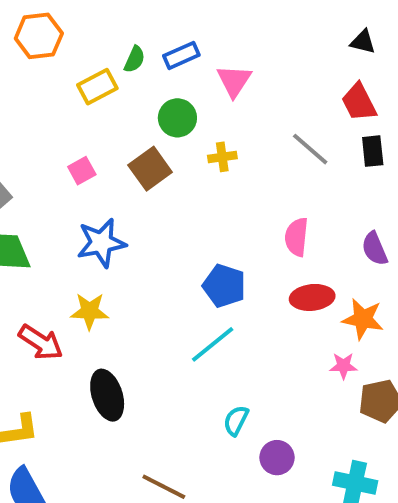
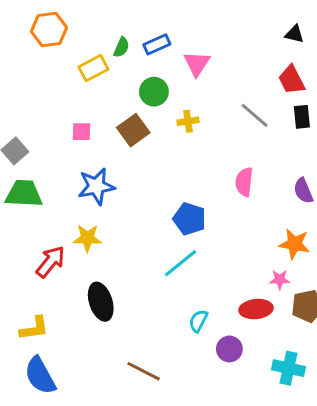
pink square: (82, 171) -> (82, 132), turned 30
red ellipse: (312, 297) -> (256, 309), moved
red arrow: (41, 342) -> (50, 262), turned -84

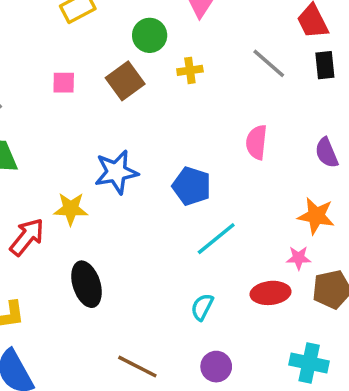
blue star: (96, 186) -> (116, 172), moved
cyan line: (181, 263) -> (216, 239), moved
purple circle: (229, 349) -> (216, 367), moved

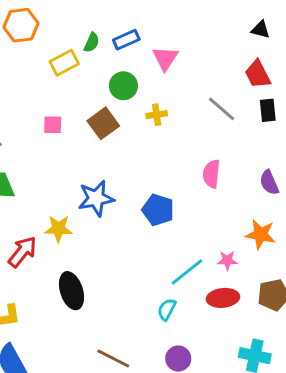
cyan line: (216, 239) -> (187, 272), moved
pink star: (299, 258) -> (227, 260), moved

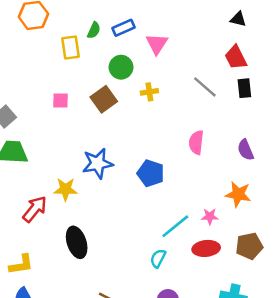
yellow rectangle: (64, 63) -> (70, 47), turned -70

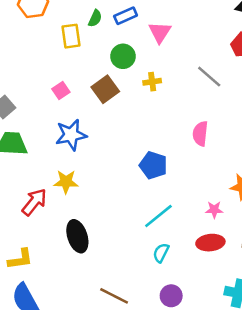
pink square: (61, 101) -> (61, 91), turned -35
blue star: (98, 163) -> (71, 135), moved
cyan line: (175, 226) -> (158, 216), moved

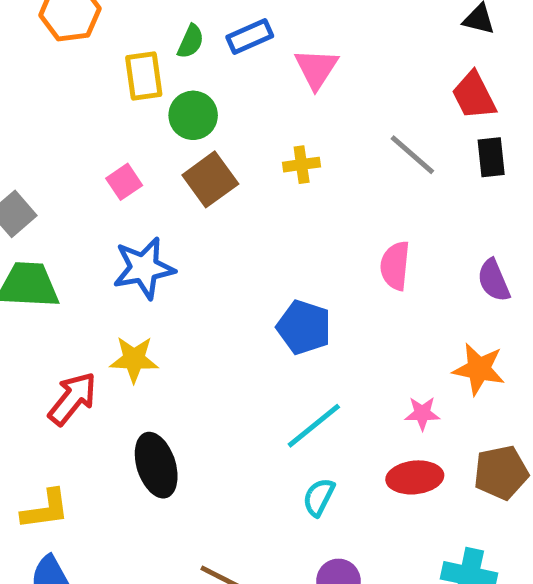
green circle: (123, 56) -> (193, 115), moved

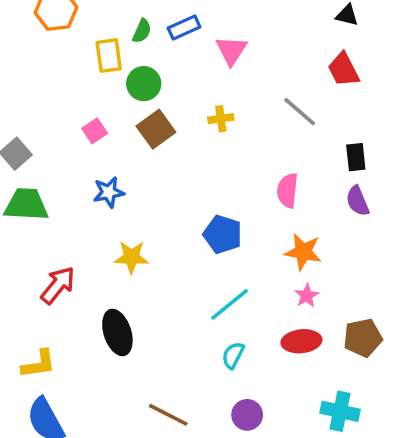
black rectangle: (491, 157) -> (356, 157), moved
blue star: (144, 268) -> (109, 192), size x0.7
yellow star: (134, 359) -> (131, 257), moved
orange star: (479, 369) -> (303, 252), moved
pink star: (422, 413) -> (307, 296), turned -30

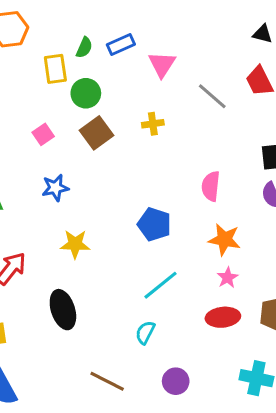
gray line: (300, 112) -> (212, 96), moved
cyan semicircle: (233, 355) -> (145, 332), moved

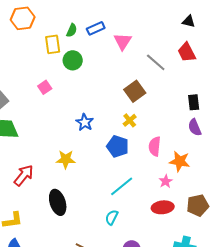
yellow cross: (153, 124) -> (130, 120), moved, turned -32
brown square: (96, 133) -> (135, 91), moved
pink semicircle: (211, 186) -> (155, 146), moved
blue star: (55, 188) -> (85, 122), moved, turned -30
orange star: (224, 240) -> (180, 161), moved

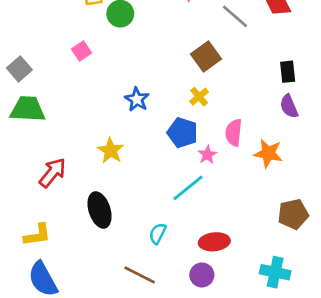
yellow star: (66, 159) -> (111, 151), turned 30
pink star: (166, 181) -> (207, 155), moved
red ellipse: (163, 207) -> (214, 242), moved
cyan semicircle: (112, 217) -> (158, 233), moved

